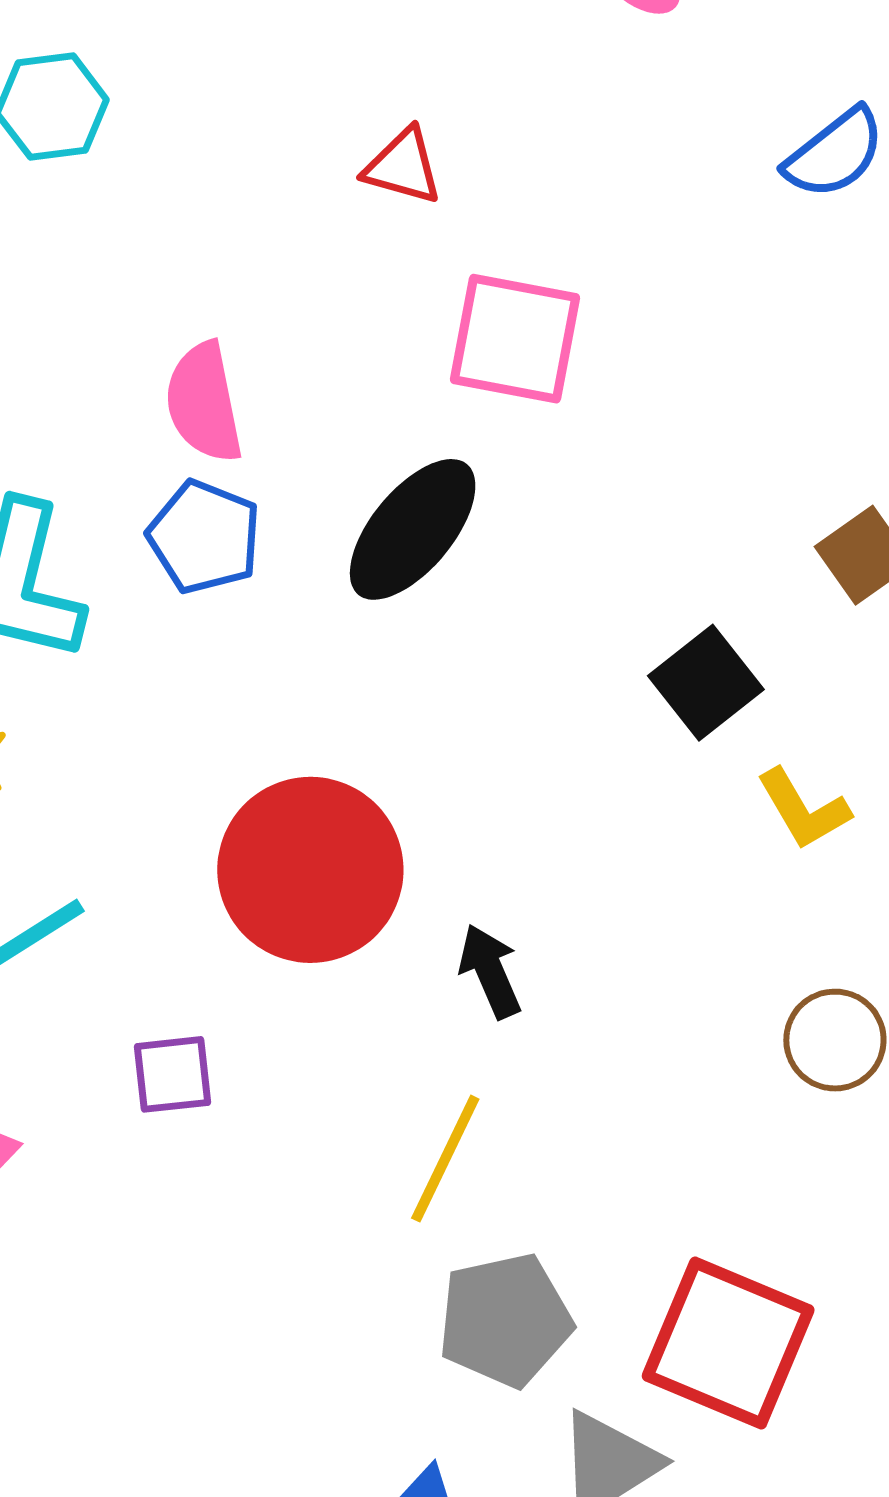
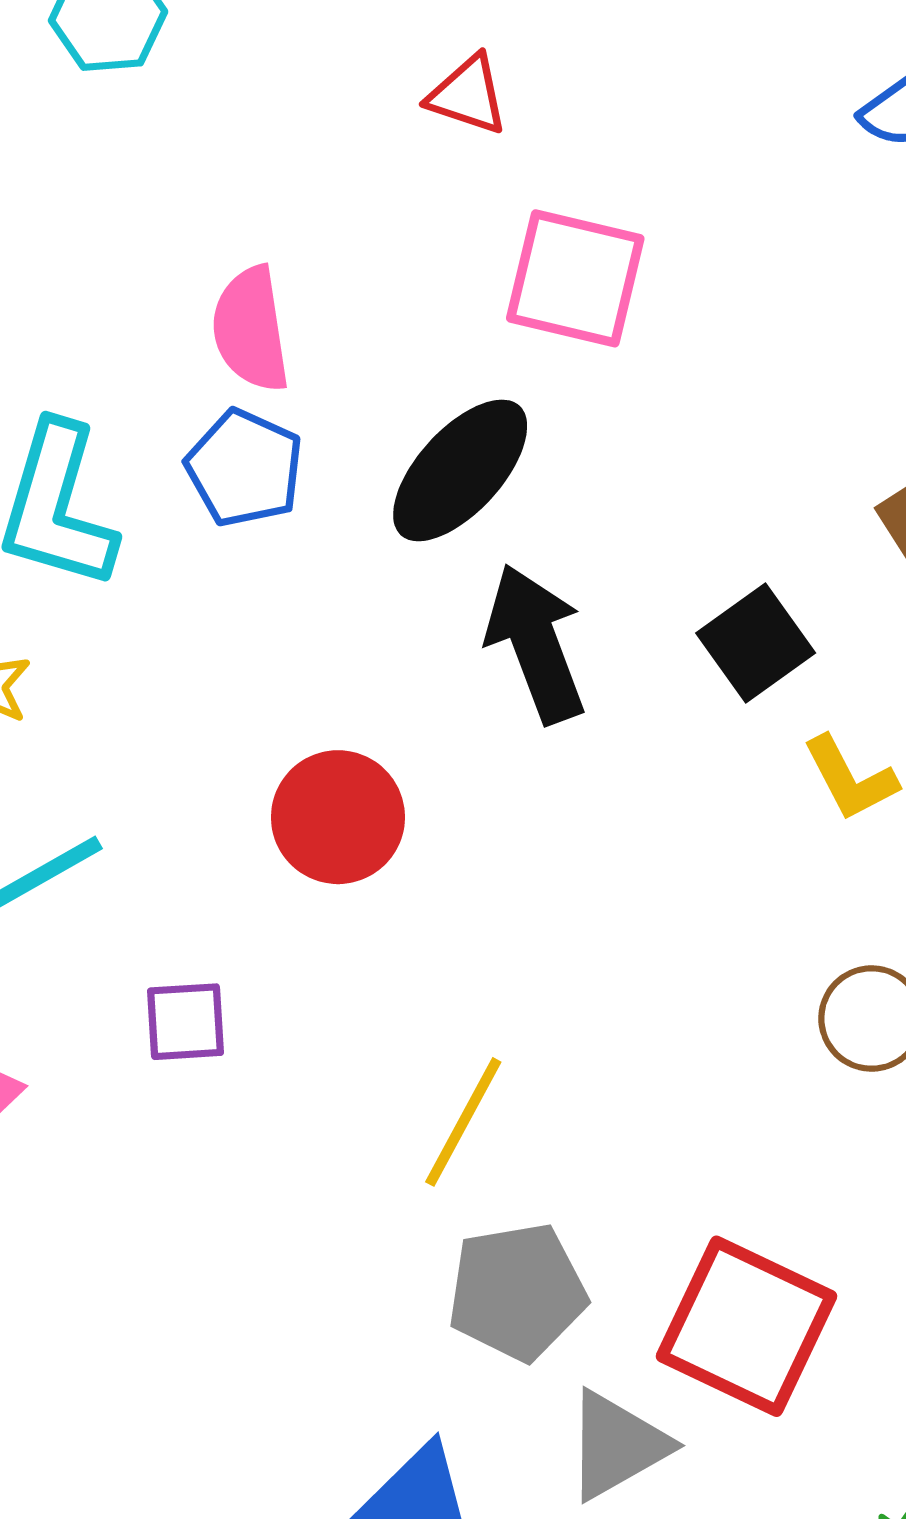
red circle: (310, 870) -> (338, 817), size x0.7
black arrow: (490, 971) -> (536, 644), moved, size x1.6

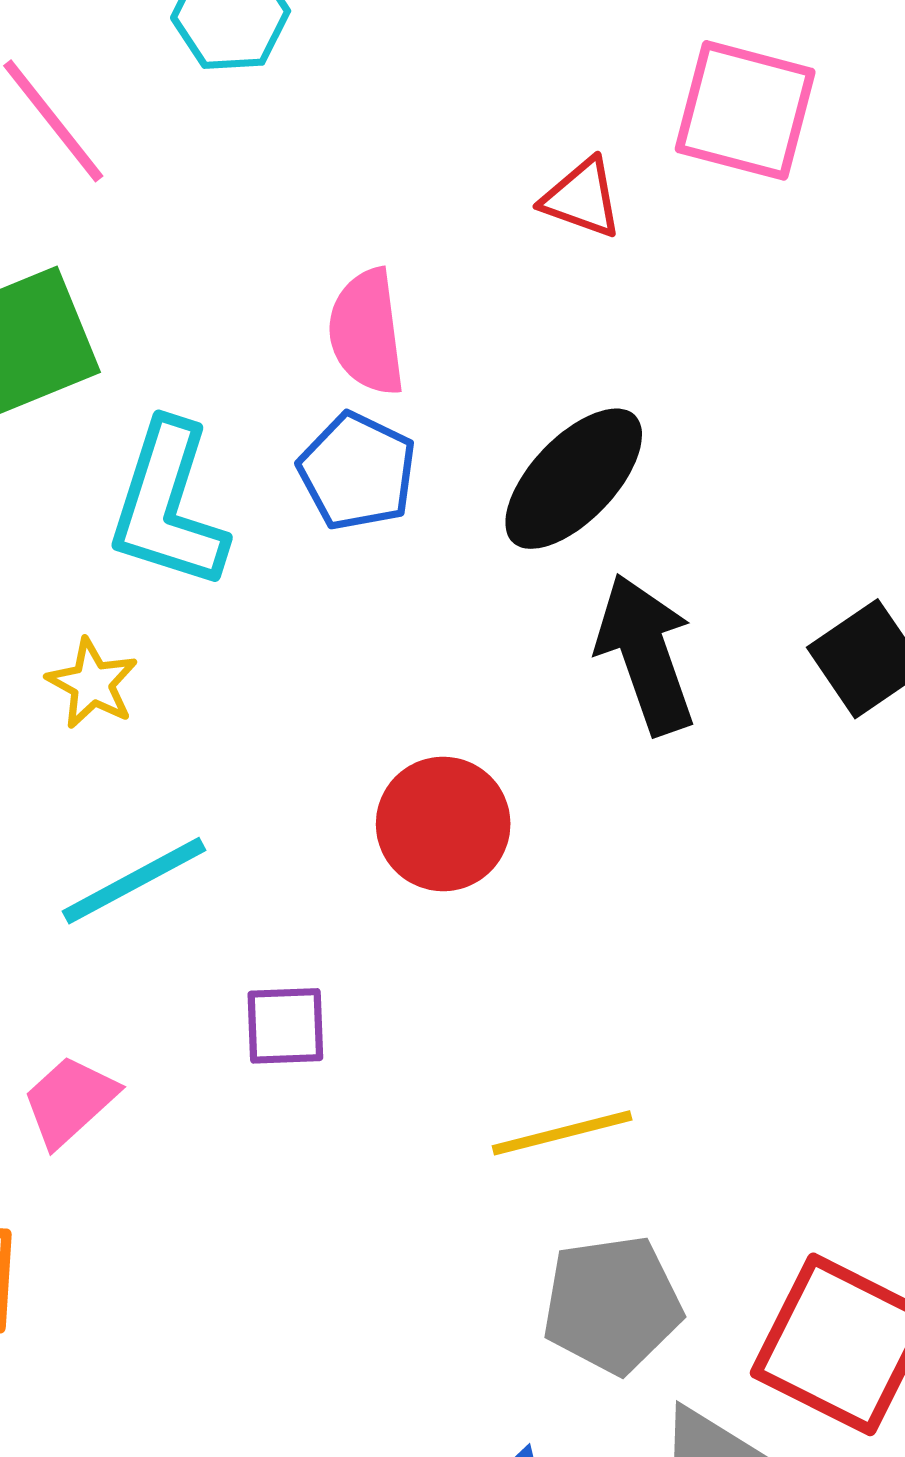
red triangle: (468, 95) -> (582, 198), moved
pink square: (575, 278) -> (745, 110), moved
yellow line: (463, 1122) -> (562, 1133), turned 46

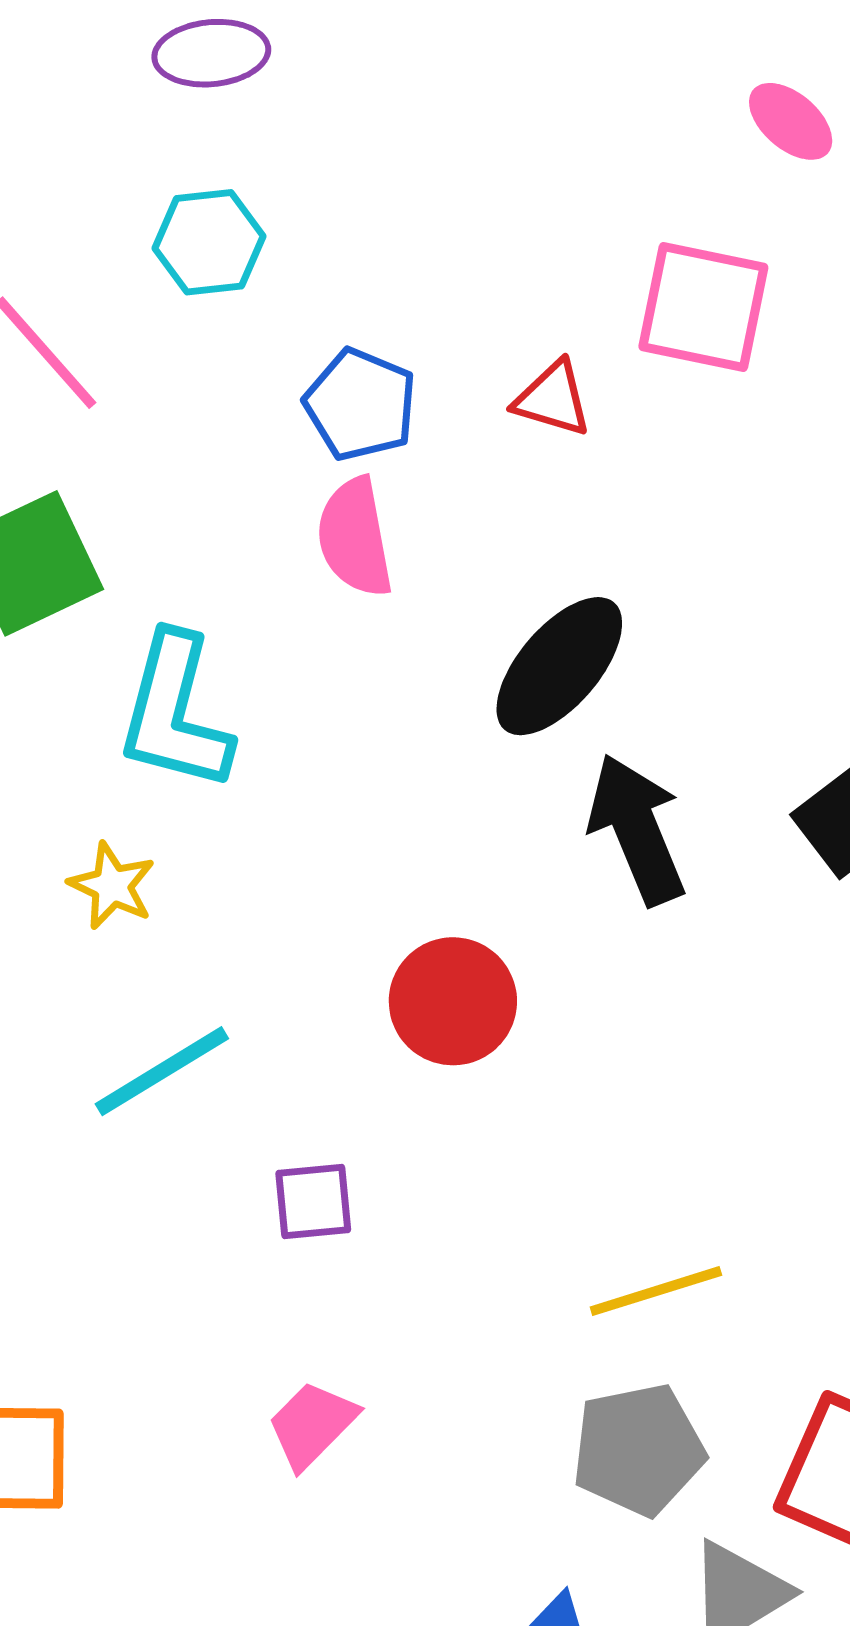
blue pentagon: (357, 471) -> (361, 404), moved
pink trapezoid: (70, 1101) -> (312, 1425), moved
yellow line: (562, 1133) -> (656, 1291), moved

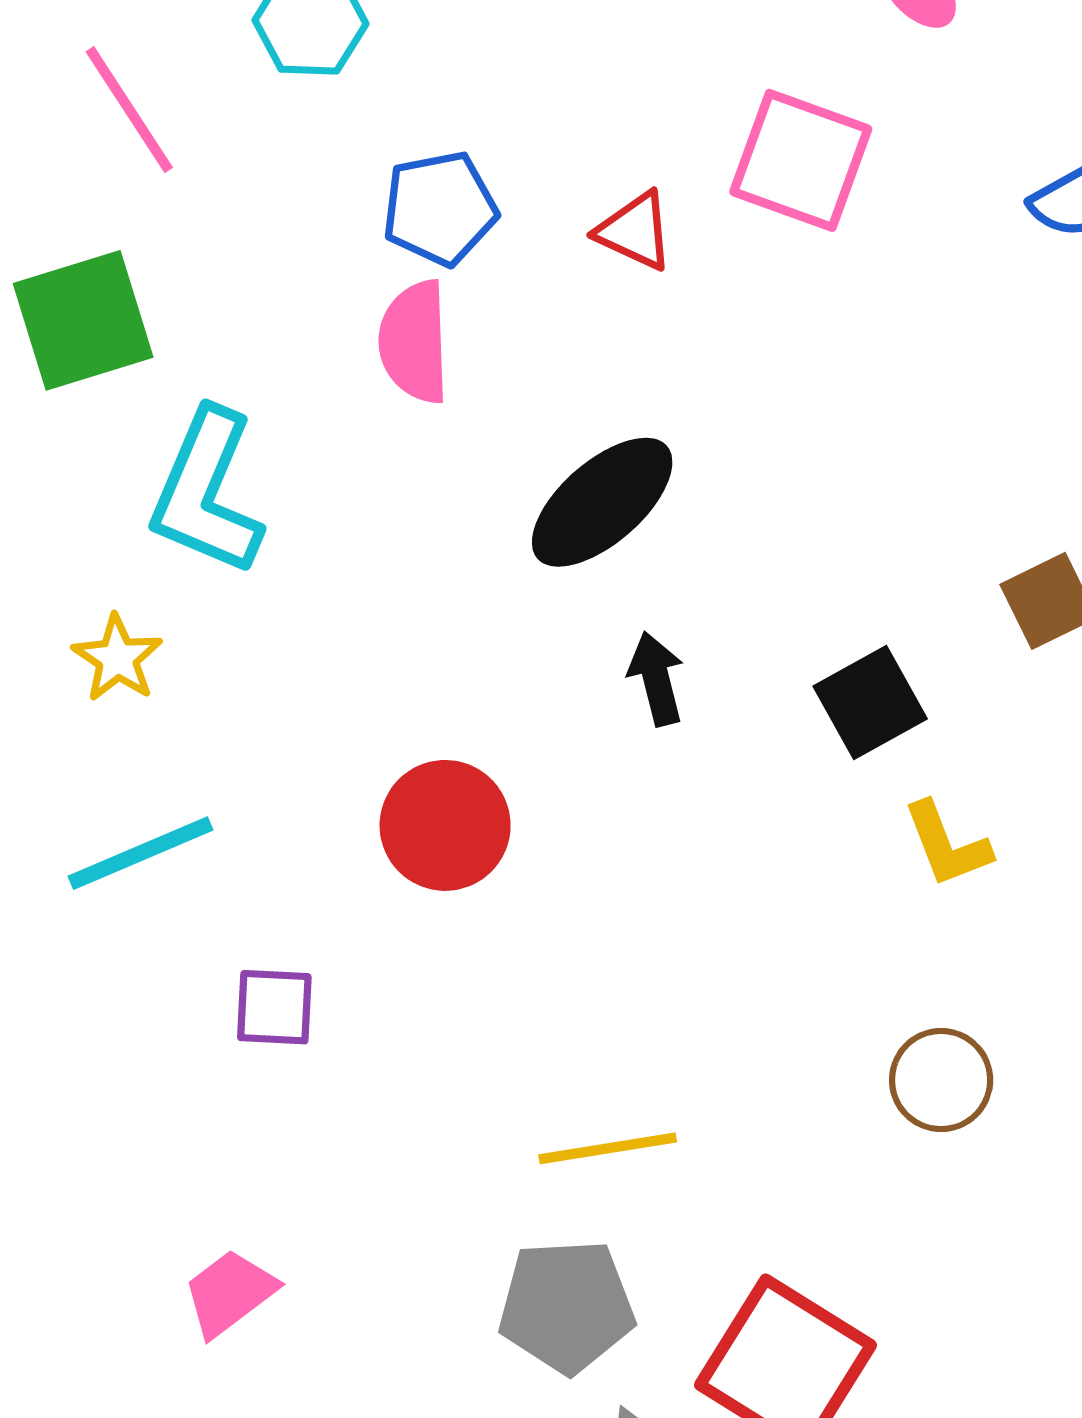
blue pentagon: (361, 404) -> (440, 208), turned 30
black arrow: (637, 829) -> (656, 679), size x0.6
pink trapezoid: (312, 1425) -> (230, 1293), moved

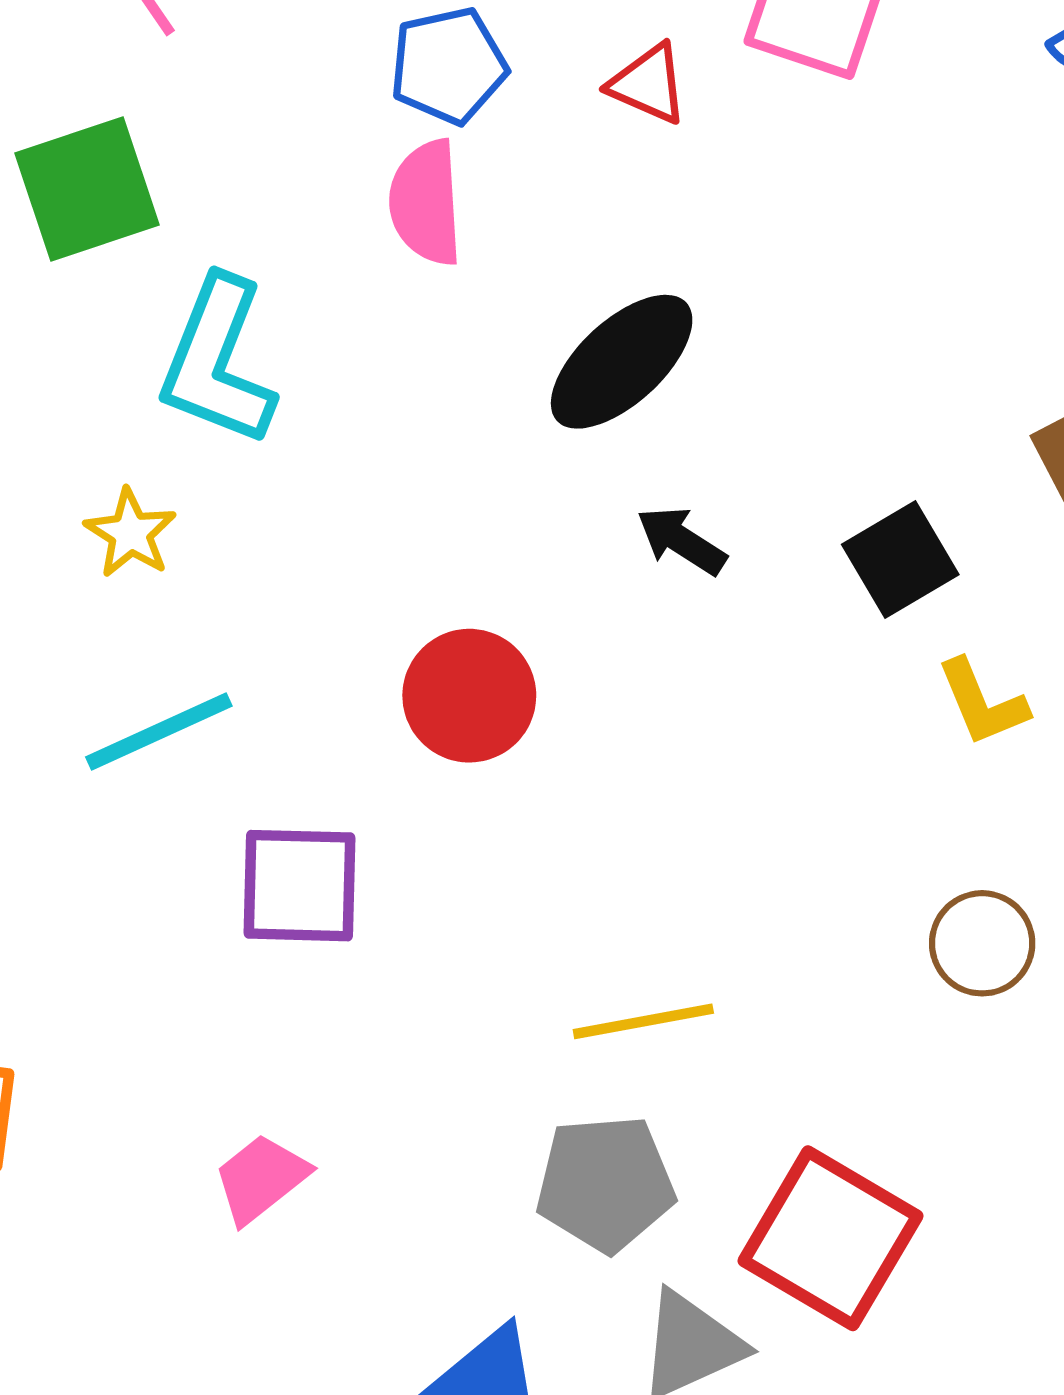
black arrow: (656, 679) -> (681, 541), turned -42
purple square: (274, 1007) -> (299, 886), size x1.5

